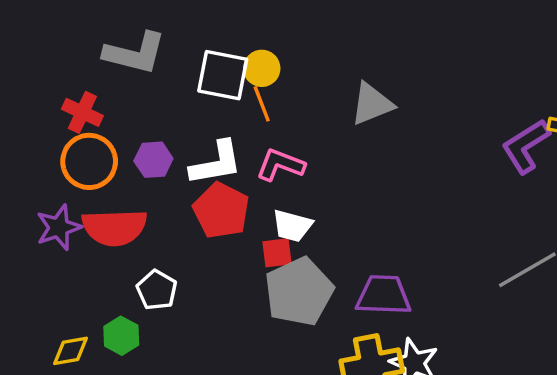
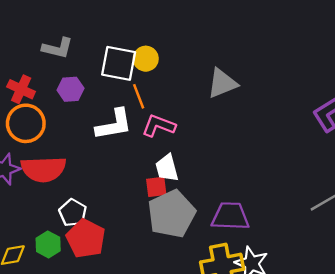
gray L-shape: (135, 53) -> (58, 48), size x0.7
orange line: (262, 104) -> (139, 96), moved
purple hexagon: (153, 160) -> (70, 89), moved
red pentagon: (221, 210) -> (86, 239), moved
white trapezoid: (292, 226) -> (167, 168), turned 60

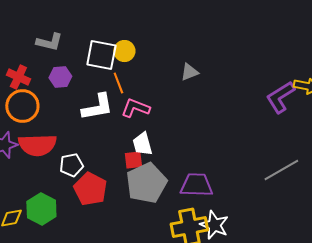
gray triangle: (222, 83) -> (189, 72), size x0.7
white pentagon: (73, 213) -> (71, 165), moved, turned 30
red pentagon: (86, 239) -> (90, 189), moved
green hexagon: (48, 244) -> (41, 209), size x1.4

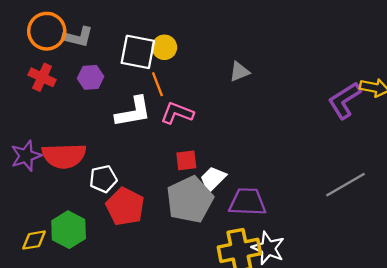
orange circle: (22, 106) -> (47, 31), moved
white trapezoid: (142, 144) -> (213, 179), moved, turned 60
red square: (133, 160) -> (186, 160), moved

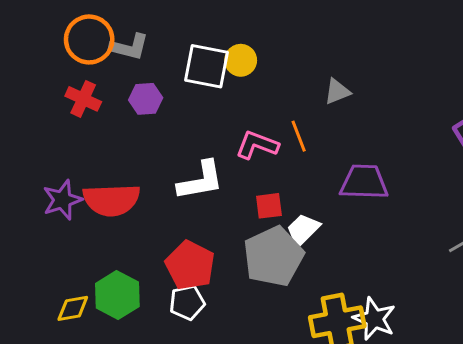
orange line: (157, 84) -> (299, 136), moved
white L-shape: (133, 112) -> (201, 181), moved
white pentagon: (103, 179) -> (187, 302), moved
purple trapezoid: (247, 202) -> (364, 182), moved

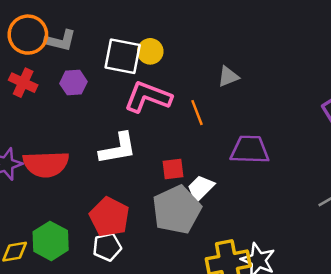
pink L-shape: (257, 145) -> (148, 97), moved, size x1.4

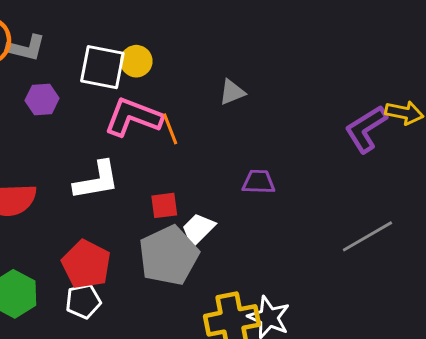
orange line: (197, 113) -> (170, 129), moved
purple trapezoid: (250, 150) -> (259, 182), size x0.7

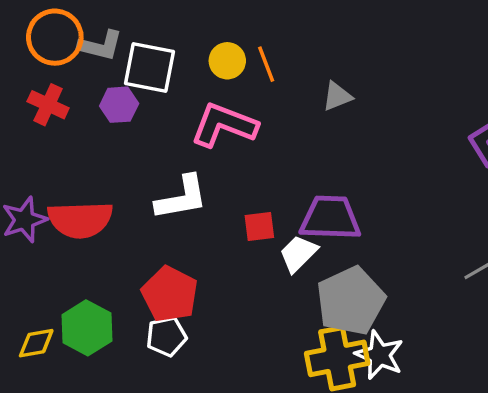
white square: (102, 67) -> (149, 68), moved
orange line: (170, 129) -> (266, 64), moved
purple trapezoid: (259, 182) -> (330, 218), moved, size x1.6
gray pentagon: (169, 256) -> (351, 301), moved

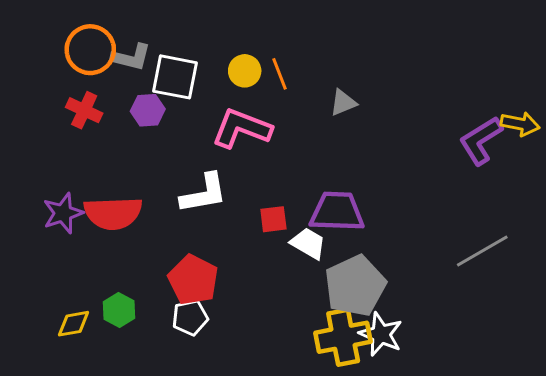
white trapezoid: (298, 254) -> (308, 243), turned 75
green hexagon: (87, 328) -> (119, 310), size x0.7

